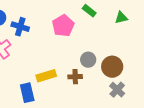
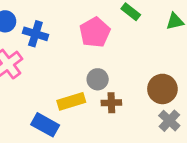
gray circle: (88, 60) -> (98, 79), moved
blue rectangle: (27, 93) -> (45, 125), turned -48

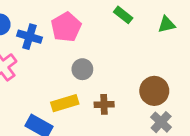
pink pentagon: (95, 32) -> (66, 27), moved
gray circle: (98, 79) -> (82, 69), moved

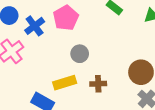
blue cross: (29, 37) -> (35, 26), turned 36

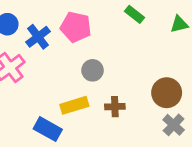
pink pentagon: (66, 18) -> (76, 27), turned -30

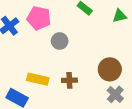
gray circle: (93, 70) -> (60, 41), moved
yellow rectangle: (74, 105) -> (38, 79), turned 30

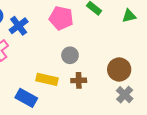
pink pentagon: (39, 18) -> (61, 18), moved
gray circle: (60, 41) -> (70, 55), moved

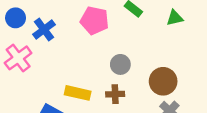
gray circle: (70, 55) -> (120, 64), moved

